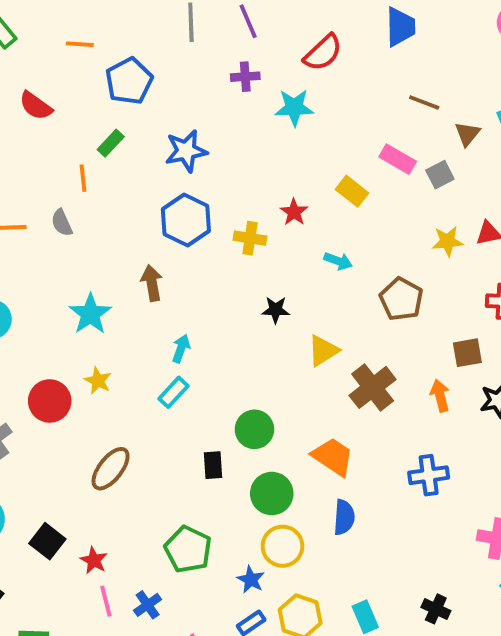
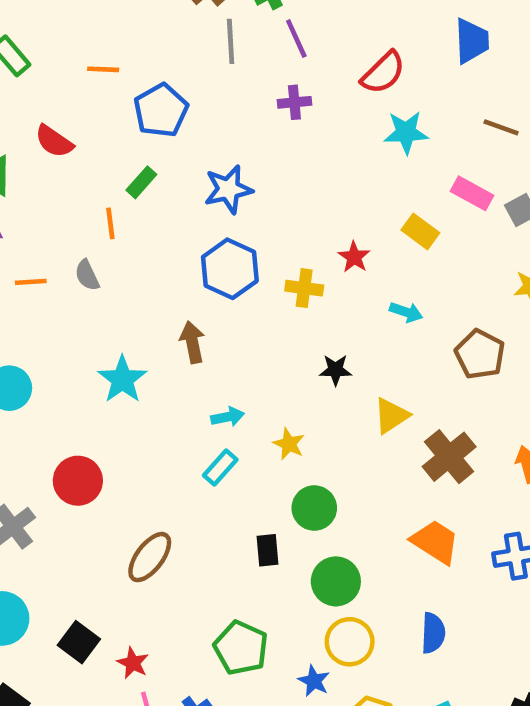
cyan star: (294, 108) -> (406, 132), moved
cyan arrow: (181, 348) -> (228, 417), turned 60
yellow star: (98, 381) -> (289, 444), moved
orange trapezoid: (333, 457) -> (435, 542), moved
blue semicircle: (344, 517) -> (433, 633), moved

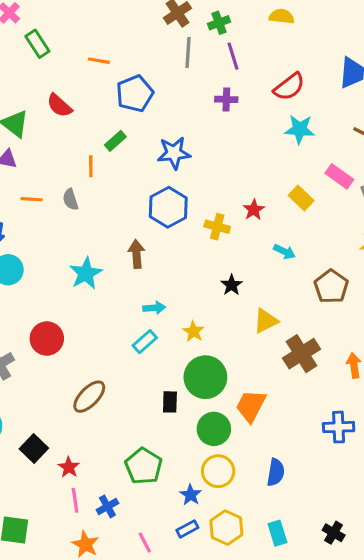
black star: (335, 370) -> (232, 285), turned 30
green circle: (314, 508) -> (205, 377), size x1.4
orange trapezoid: (435, 542) -> (251, 406), moved, turned -102

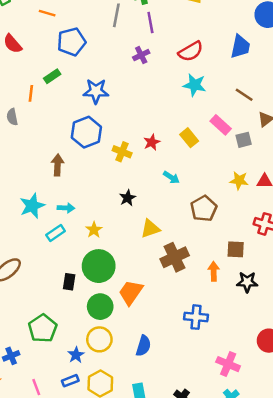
purple cross: (226, 99) -> (141, 55), turned -35
cyan star: (86, 273) -> (32, 206), moved

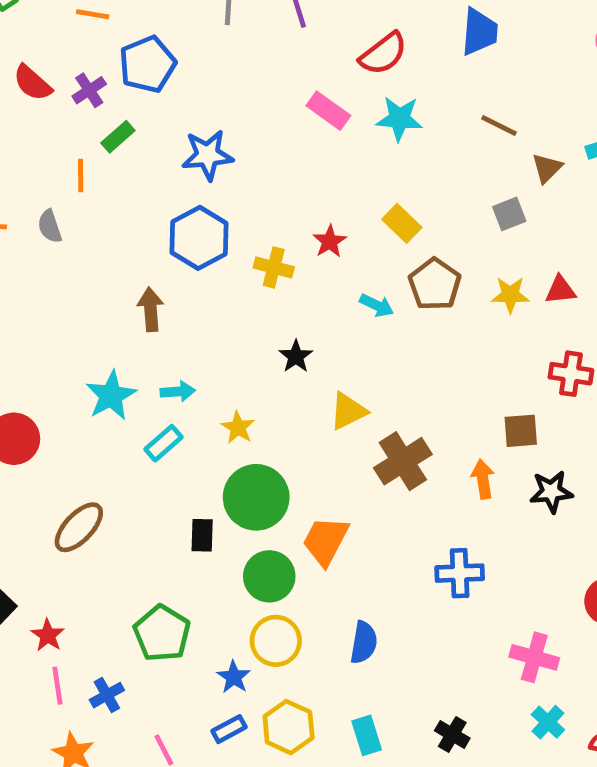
purple cross: (141, 55) -> (89, 90), moved
pink rectangle: (221, 125) -> (328, 111), moved
brown pentagon: (204, 209) -> (435, 284), moved

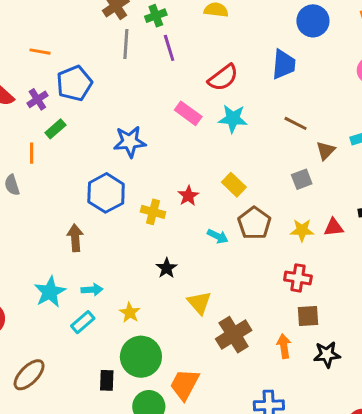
blue star: (208, 155) -> (130, 142), moved
red cross: (571, 374) -> (298, 278), moved
yellow triangle: (348, 411) -> (199, 303), turned -45

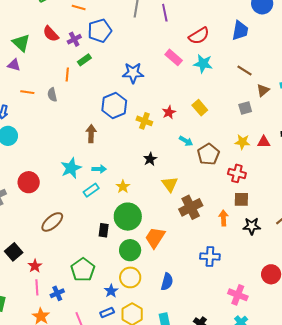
brown pentagon: (254, 223) -> (208, 154), moved

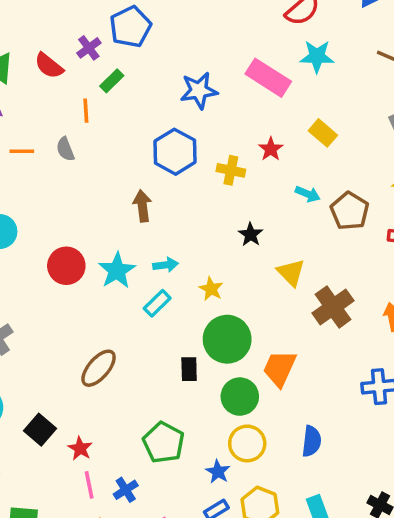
red semicircle: (51, 34) -> (49, 66), moved
pink rectangle: (174, 57) -> (268, 78), moved, size x1.4
red circle: (29, 182) -> (66, 266), moved

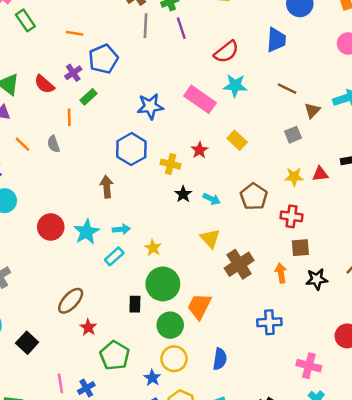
orange line: (22, 151) -> (22, 144), turned 42
cyan arrow: (308, 194) -> (212, 199), moved
black star: (251, 235) -> (183, 194), moved
red star: (80, 448) -> (88, 327), moved

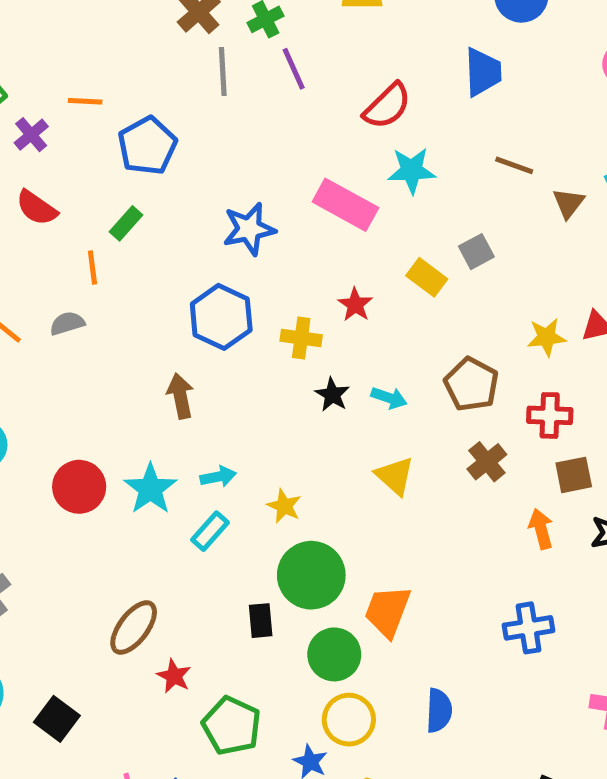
purple cross: (73, 73) -> (31, 135), moved
gray square: (293, 135) -> (476, 252), moved
gray semicircle: (53, 144) -> (67, 323), turned 98
brown cross: (239, 264) -> (487, 462), moved, size x0.7

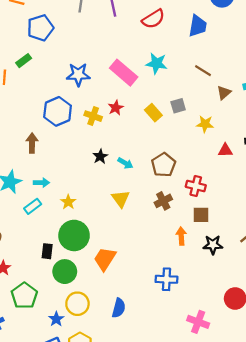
red semicircle: (387, 106) -> (153, 19), moved
red star: (355, 305) -> (116, 108), moved
yellow star: (546, 337) -> (205, 124), moved
yellow cross: (301, 338) -> (93, 116), moved
green circle: (334, 654) -> (65, 272), moved

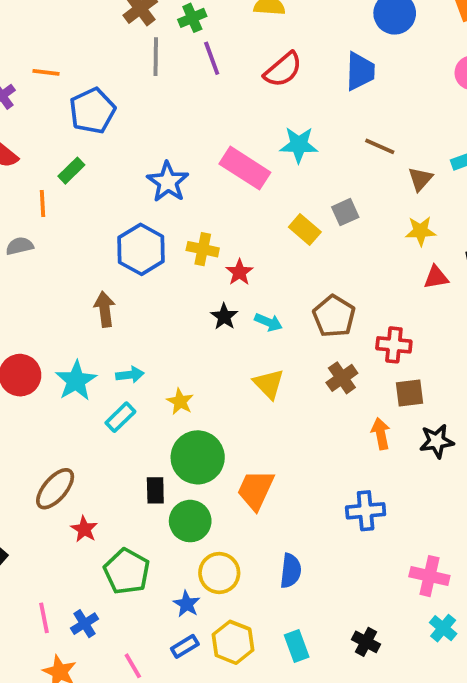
blue star: (78, 75) -> (168, 182), turned -30
red star: (116, 108) -> (239, 272), moved
yellow star: (205, 124) -> (420, 231), moved

